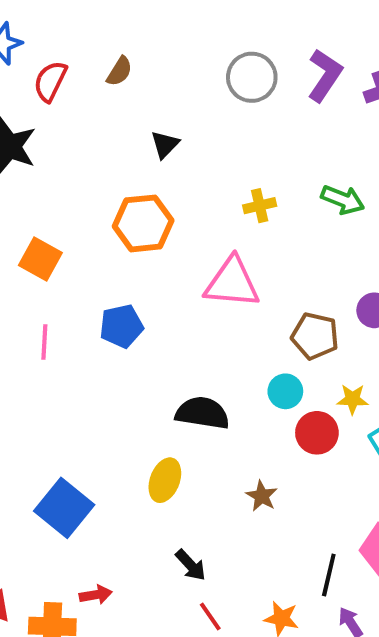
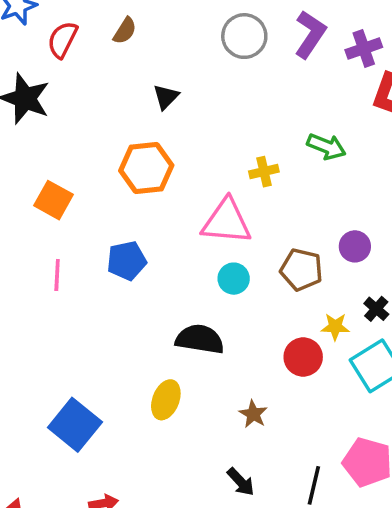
yellow cross: (260, 206) -> (264, 172), moved
cyan circle: (285, 391) -> (234, 279), moved
black arrow: (191, 565) -> (241, 482), moved

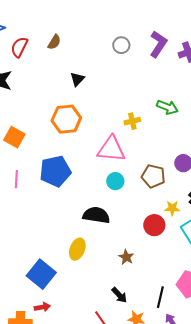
gray circle: (244, 36) -> (121, 45), size x0.7
blue pentagon: (127, 261) -> (55, 171), size x1.4
blue square: (75, 425) -> (41, 274), moved

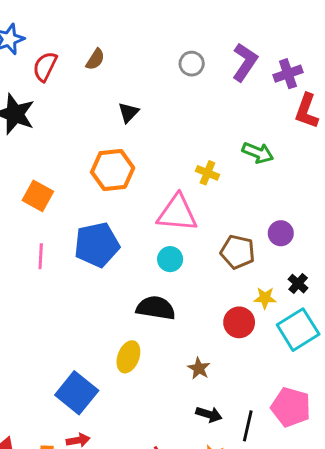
yellow cross: (132, 121) -> (207, 173), turned 35
cyan circle: (115, 181) -> (170, 259), moved
black arrow: (119, 295) -> (209, 414), moved, turned -30

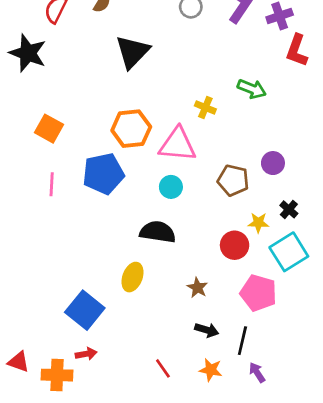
black triangle: (128, 112) -> (132, 52), size x1.8
orange hexagon: (113, 170) -> (131, 129), moved
pink pentagon: (291, 407) -> (258, 293), moved

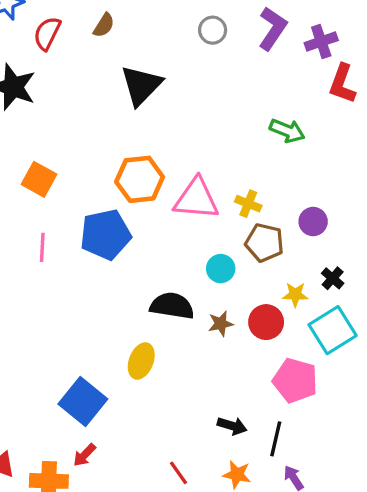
yellow cross: (205, 107) -> (248, 204), moved
cyan circle: (171, 187) -> (221, 269), moved
brown star: (197, 288) -> (221, 324), moved, turned 30
red arrow: (86, 354) -> (84, 455), turned 144

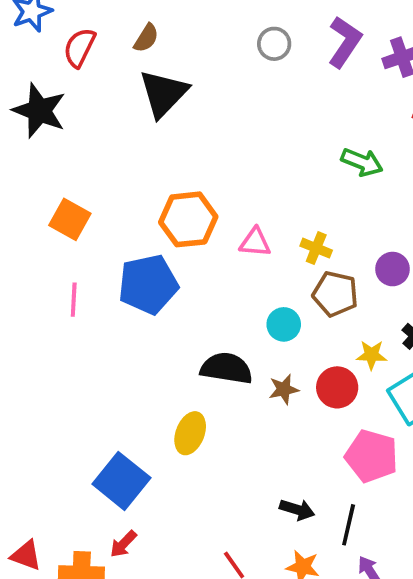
black triangle: (141, 85) -> (163, 93), moved
pink triangle: (196, 199) -> (255, 242), size x0.6

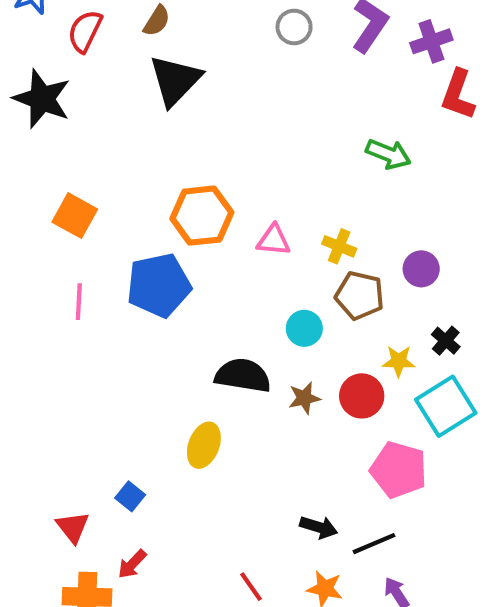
blue square: (121, 481) -> (130, 496), size x0.5
black line: (349, 525) -> (374, 544), turned 54
red triangle: (26, 555) -> (73, 527), moved, turned 32

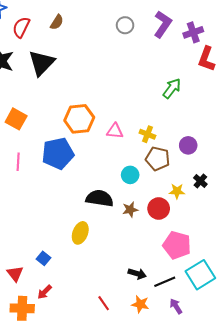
black triangle: (175, 80) -> (42, 63), moved
green arrow: (388, 154) -> (172, 88), turned -75
cyan square: (446, 406) -> (200, 275), moved

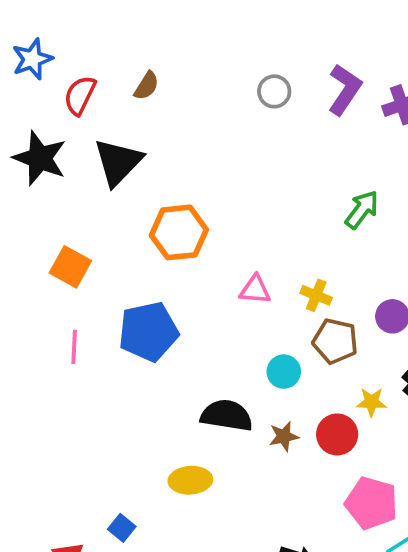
orange hexagon: (79, 119) -> (179, 232), moved
yellow ellipse: (80, 233) -> (190, 480), turned 65

